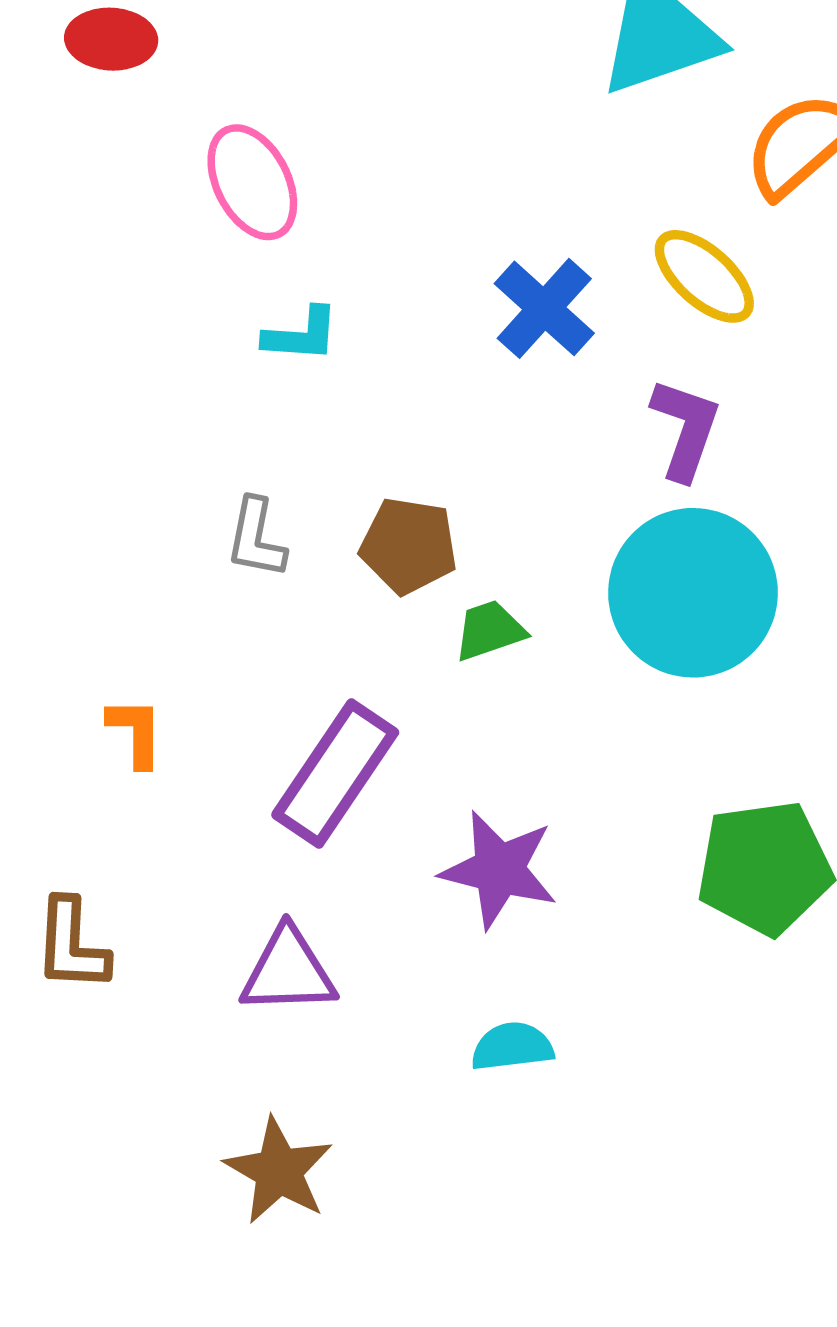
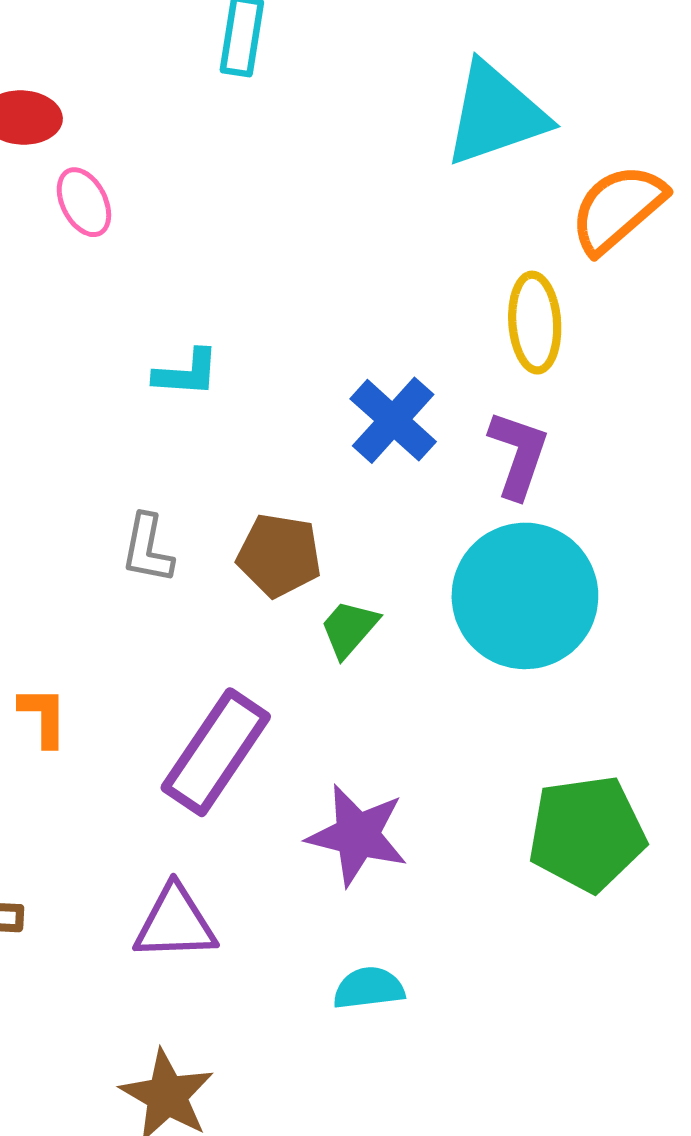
pink ellipse: (252, 182) -> (84, 202), moved, size x0.7
yellow ellipse: (704, 276) -> (535, 323), turned 44
blue cross: (544, 308) -> (393, 420), moved
green trapezoid: (490, 630) -> (349, 628), turned -30

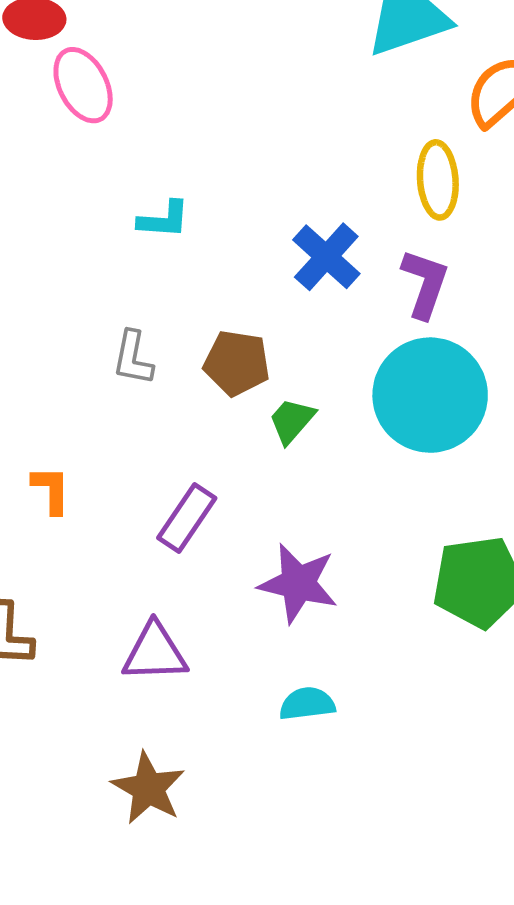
pink ellipse: (84, 202) -> (83, 85), size x1.4
purple rectangle: (216, 752) -> (187, 518), size x0.7

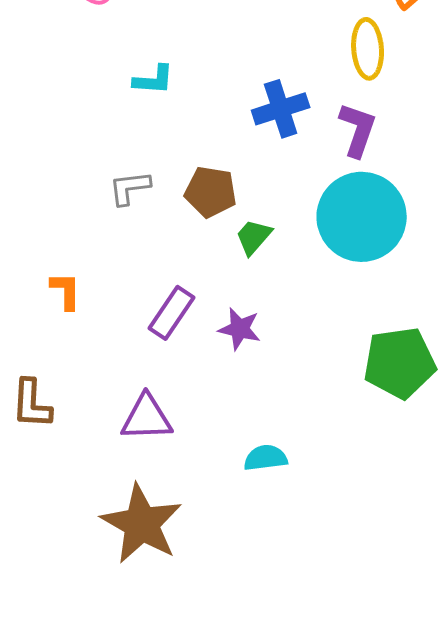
blue cross: (326, 257) -> (281, 109), turned 30
gray L-shape: (133, 358) -> (130, 188), turned 72
purple star: (298, 583) -> (240, 329), moved, size x0.7
brown star: (148, 788) -> (142, 524), size x1.4

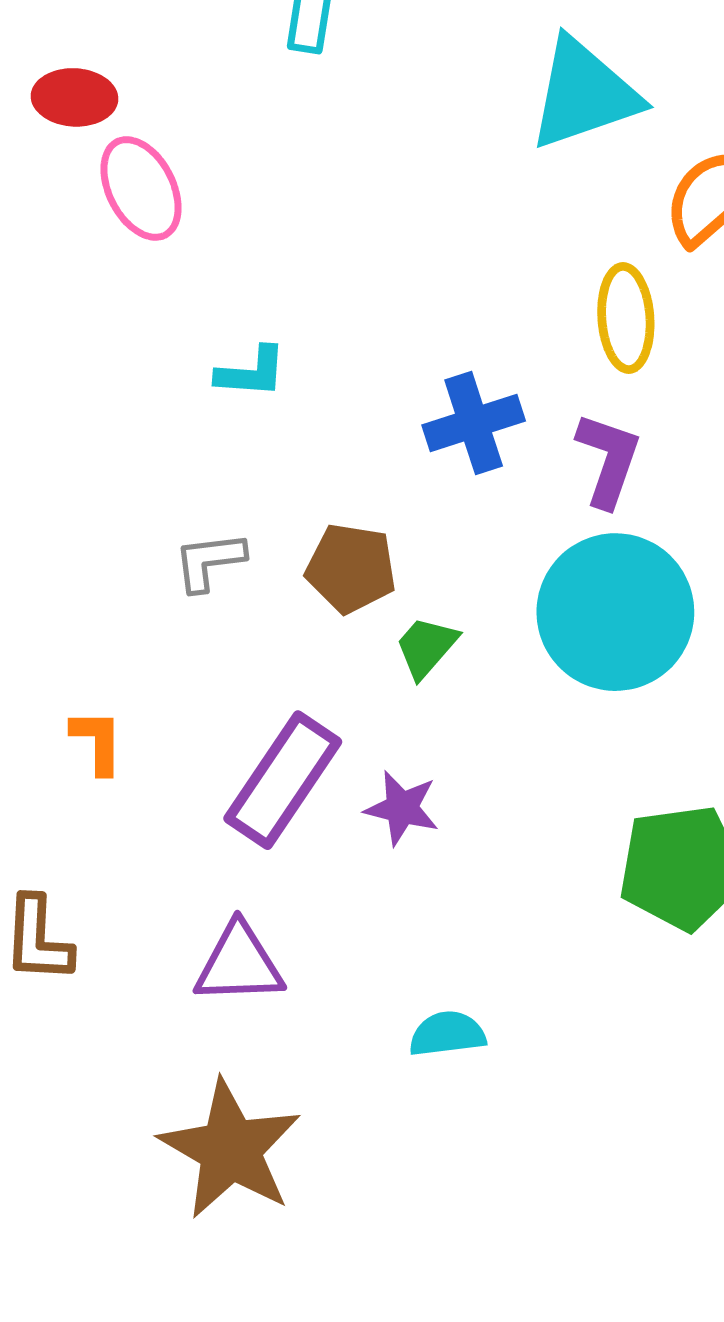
purple rectangle: (172, 313) -> (283, 780), size x1.4

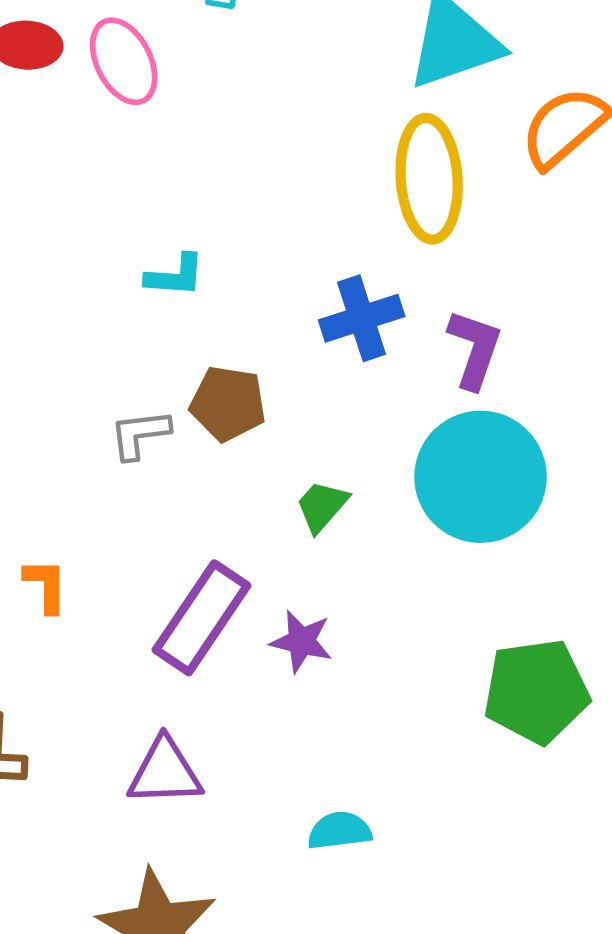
pink ellipse: (141, 188) -> (124, 61), moved
yellow ellipse: (626, 318) -> (429, 179), moved, size x1.4
brown pentagon: (351, 568) -> (228, 403), moved

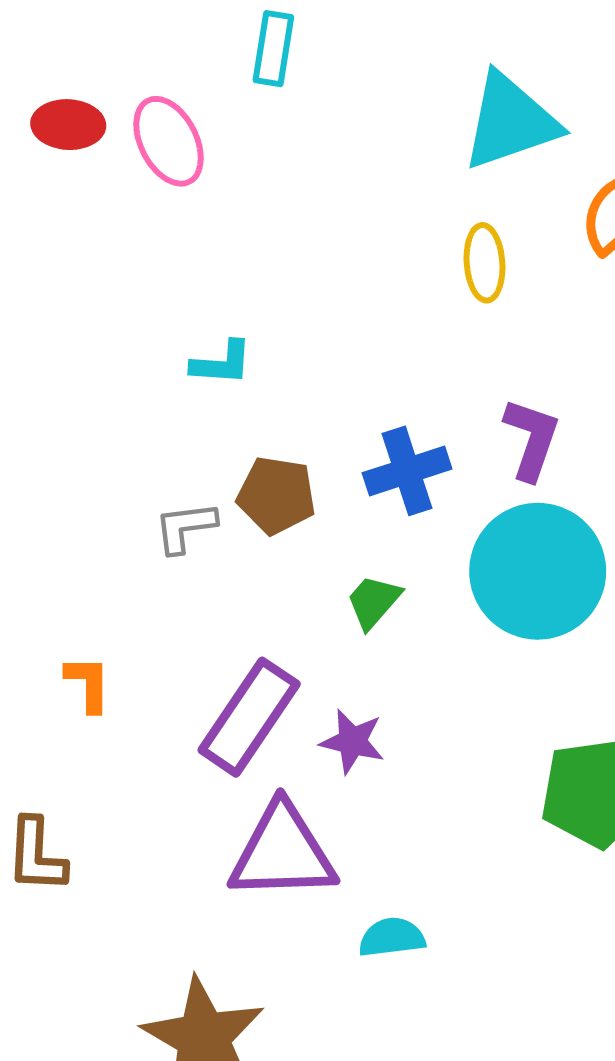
yellow ellipse: (429, 179) -> (485, 263), size x0.6
blue cross: (362, 318) -> (407, 471), moved
purple triangle: (165, 772) -> (282, 852), moved, size x1.4

